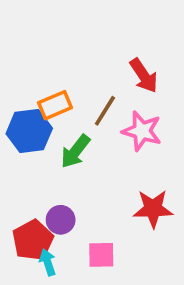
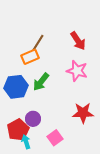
brown line: (105, 111) -> (38, 43), moved
blue hexagon: (29, 131) -> (16, 87), moved
pink square: (101, 255) -> (55, 138), turned -35

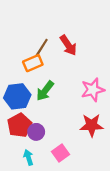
red arrow: (78, 41) -> (68, 45), moved
pink star: (77, 71) -> (93, 90), moved, turned -30
red pentagon: (18, 130) -> (19, 125), moved

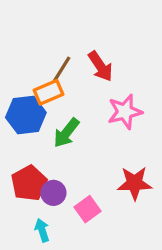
pink star: (93, 90) -> (125, 112), moved
blue hexagon: (17, 96) -> (26, 115), moved
pink square: (61, 153) -> (87, 209), moved

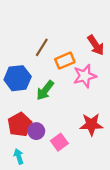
red arrow: (100, 66) -> (96, 45), moved
orange rectangle: (49, 92) -> (65, 61), moved
cyan arrow: (42, 230) -> (19, 156), moved

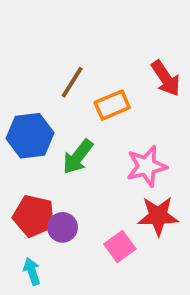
pink star: (85, 76) -> (147, 166), moved
red pentagon: (20, 124) -> (34, 216), turned -30
pink square: (59, 142) -> (120, 247), moved

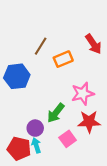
green arrow: (78, 157) -> (56, 113), moved
red pentagon: (34, 216) -> (19, 149), moved
cyan arrow: (32, 271) -> (36, 145), moved

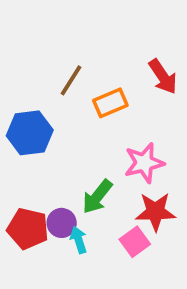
pink square: (68, 139) -> (135, 242), moved
cyan arrow: (36, 145) -> (78, 240), moved
red pentagon: (19, 149) -> (28, 229), moved

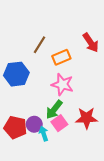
pink star: (144, 163) -> (62, 84), moved, turned 30
pink square: (135, 242) -> (59, 123), moved

